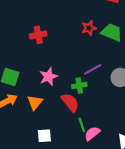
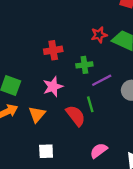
red cross: (38, 35) -> (53, 50), moved
green cross: (79, 86) -> (84, 65), moved
green line: (82, 125) -> (90, 104), moved

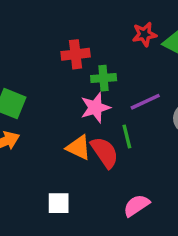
green cross: (84, 65) -> (104, 78), moved
pink star: (53, 87) -> (95, 108), moved
orange triangle: (37, 114) -> (79, 148), moved, turned -48

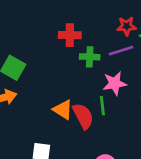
purple line: (145, 102) -> (121, 51), moved
pink star: (95, 108) -> (115, 83), moved

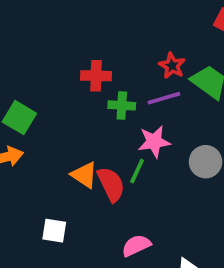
red star: (127, 26) -> (172, 66), turned 30
green line: (102, 106) -> (137, 171), turned 30

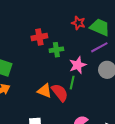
purple line: (164, 98) -> (99, 47), moved

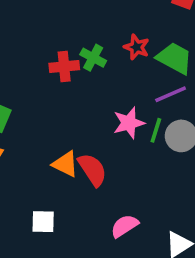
green cross: (56, 50) -> (93, 58), moved, turned 32
green line: (72, 83) -> (156, 130), moved

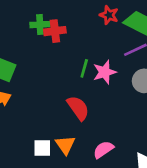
green cross: (93, 58) -> (40, 25), moved, turned -30
green line: (156, 130) -> (84, 68), moved
orange triangle: (65, 164) -> (65, 145), moved, turned 30

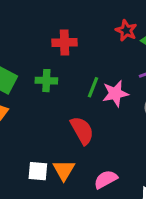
green cross: (40, 25) -> (46, 81), moved

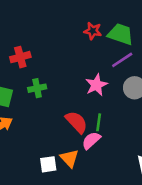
red cross: (65, 42) -> (20, 57), moved
green line: (93, 87) -> (99, 122), moved
pink semicircle: (106, 179) -> (91, 140), moved

